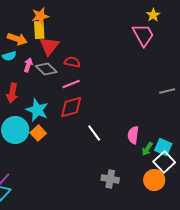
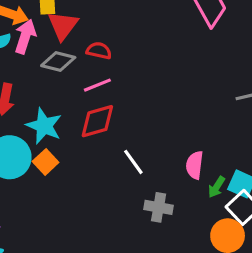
pink arrow: (28, 65) -> (25, 36), moved, size x1.5
gray diamond: (46, 69) -> (58, 62), turned -30
gray cross: (110, 179) -> (159, 207), moved

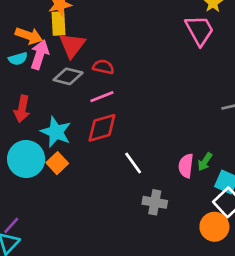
green arrow: (217, 187) -> (205, 162), moved

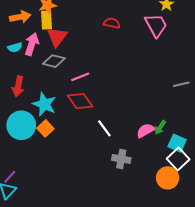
orange arrow: (29, 36) -> (20, 17), moved, turned -30
red semicircle: (103, 67) -> (112, 23), moved
red diamond: (102, 128) -> (80, 101), turned 70
pink semicircle: (186, 166) -> (145, 131), turned 54

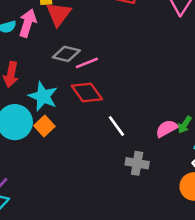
gray diamond: (54, 61) -> (66, 54), moved

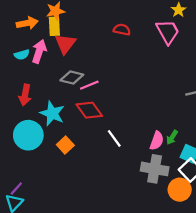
orange square: (44, 126) -> (65, 145), moved
pink semicircle: (167, 129) -> (157, 141), turned 138
gray cross: (137, 163) -> (155, 169), moved, size x1.4

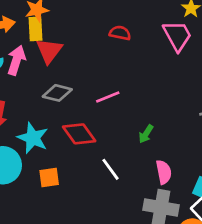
pink line: (89, 85) -> (108, 97), moved
green arrow: (172, 137) -> (146, 134), moved
pink semicircle: (157, 141) -> (164, 172), turned -30
orange square: (65, 145) -> (49, 178), turned 35

